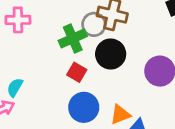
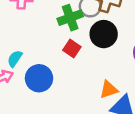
blue circle: (84, 107) -> (39, 78), moved

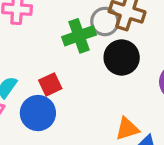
red square: (72, 48) -> (50, 84), moved, turned 30

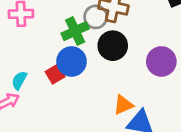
blue circle: (38, 113) -> (71, 61), moved

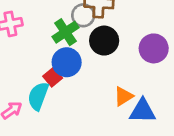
cyan semicircle: (19, 80) -> (38, 96), moved, size x1.5

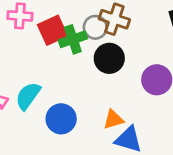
blue circle: (67, 62) -> (61, 119), moved
red square: (53, 77) -> (52, 30), moved, size x1.5

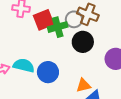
cyan semicircle: (28, 96) -> (24, 65), turned 65
blue circle: (61, 119) -> (48, 72), moved

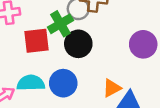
red square: (44, 20) -> (36, 41), moved, turned 30
black circle: (83, 42) -> (78, 44), moved

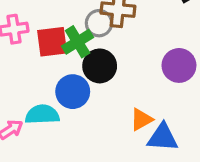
red square: (36, 41) -> (52, 42), moved
blue circle: (63, 83) -> (73, 92), moved

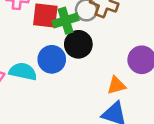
orange triangle: (141, 119) -> (116, 85), moved

